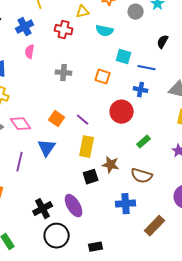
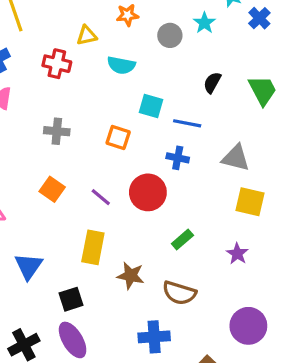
orange square: (57, 119) -> (52, 189), moved
purple line: (83, 120) -> (101, 197), moved
blue triangle: (47, 148) -> (29, 266), moved
black square: (91, 177) -> (71, 299), moved

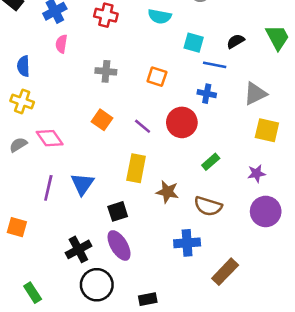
black semicircle: (212, 83) -> (236, 41), moved, turned 30
cyan square: (151, 106) -> (194, 43), moved
gray triangle: (236, 158) -> (255, 94), turned -40
purple star: (237, 254) -> (256, 173), turned 30
purple circle: (248, 326) -> (266, 211), moved

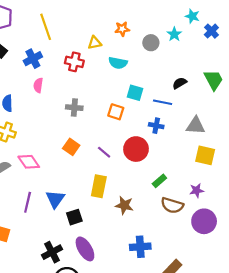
cyan square: (194, 43) -> (135, 93), moved
gray triangle: (255, 94) -> (196, 126), turned 30
brown semicircle: (208, 206) -> (172, 205), moved
black square: (118, 211) -> (74, 217), moved

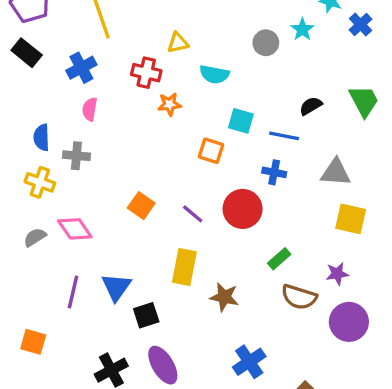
orange star: (122, 29) -> (169, 104), moved
gray cross: (74, 108) -> (76, 156), moved
blue cross: (140, 247) -> (249, 362), turned -30

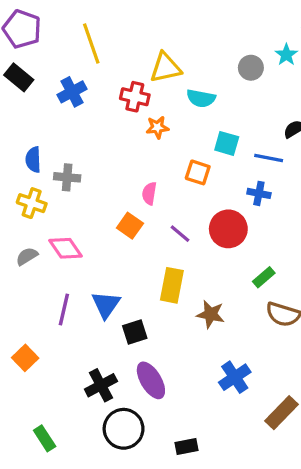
yellow triangle: (178, 43) -> (165, 68), size x1.5
pink semicircle: (90, 109) -> (149, 193), moved
orange square: (33, 342) -> (25, 358), turned 30

